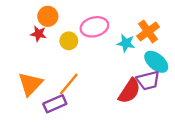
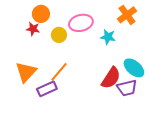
orange cross: (148, 31) -> (127, 15), moved
cyan ellipse: (156, 62) -> (134, 68), moved
purple trapezoid: (148, 80) -> (127, 88), moved

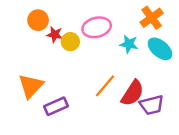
orange circle: (41, 14) -> (38, 20), moved
red star: (33, 29) -> (55, 34), moved
cyan ellipse: (134, 68) -> (160, 49), moved
orange line: (59, 72) -> (105, 86), moved

